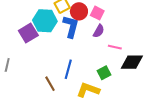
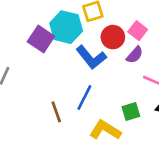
red circle: (79, 11) -> (113, 37), moved
blue L-shape: (71, 27) -> (91, 57), moved, turned 115
purple square: (28, 33) -> (41, 39), turned -36

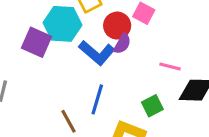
purple semicircle: (135, 55) -> (122, 44), moved

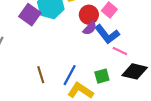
blue L-shape: (97, 53) -> (107, 34), moved
blue line: (97, 99) -> (70, 75), moved

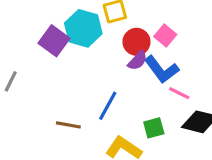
brown line: (41, 75) -> (68, 125), turned -63
blue line: (70, 75) -> (108, 106), moved

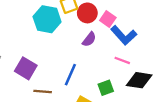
purple square: (54, 41) -> (26, 68), moved
red circle: (136, 42) -> (87, 13), moved
blue L-shape: (162, 69) -> (124, 35), moved

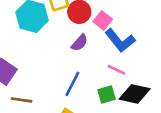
blue line: (70, 75) -> (72, 84), moved
green square: (106, 88) -> (106, 94), moved

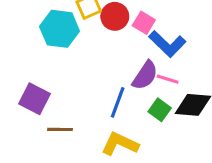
purple semicircle: (80, 43) -> (145, 75), moved, size x1.4
green square: (106, 94) -> (160, 110), turned -30

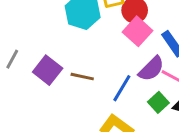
pink square: (144, 23) -> (138, 31), moved, size x1.4
brown line: (60, 129) -> (82, 77), moved

